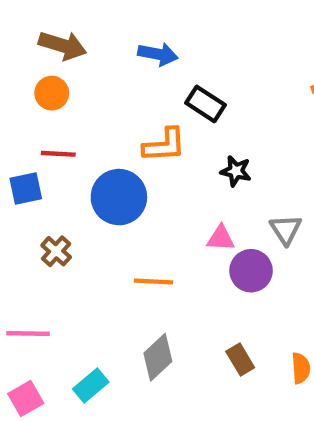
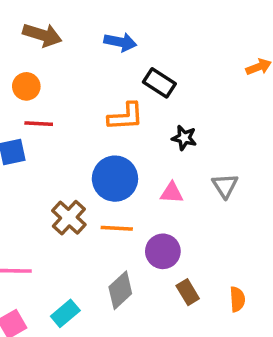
orange circle: (52, 93) -> (26, 86), moved
blue circle: (119, 197) -> (115, 179), moved
brown cross: (56, 251) -> (69, 218), moved, size x1.4
purple circle: (251, 271) -> (163, 251), moved

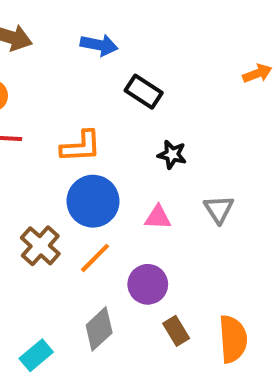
orange L-shape: (126, 117) -> (81, 146), moved
orange line: (117, 228) -> (95, 258), turned -48
orange semicircle: (237, 299) -> (233, 339), size x1.6

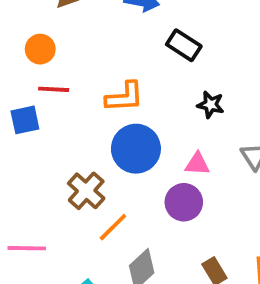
orange line: (95, 258) -> (113, 227), moved
purple circle: (148, 284) -> (184, 202), moved

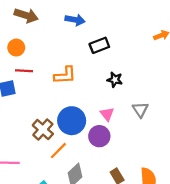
black rectangle: (184, 45) -> (99, 45), turned -54
blue circle: (136, 149) -> (72, 121), moved
pink triangle: (197, 164) -> (107, 114), turned 48

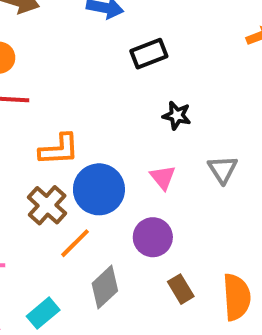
orange L-shape: (65, 75) -> (59, 149), moved
purple circle: (99, 136) -> (153, 237), moved

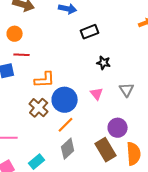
purple circle: (153, 237) -> (118, 128), moved
orange line: (75, 243) -> (66, 125), moved
brown rectangle: (181, 289) -> (106, 150), size x1.6

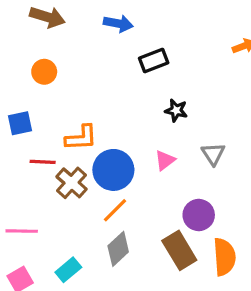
orange circle: (15, 34) -> (44, 72), moved
red line: (22, 55) -> (43, 162), moved
pink triangle: (97, 94) -> (165, 160), turned 32

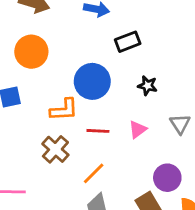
orange circle: (44, 72) -> (31, 52), size x1.5
red line: (43, 162) -> (98, 131), moved
blue circle: (113, 170) -> (92, 81), moved

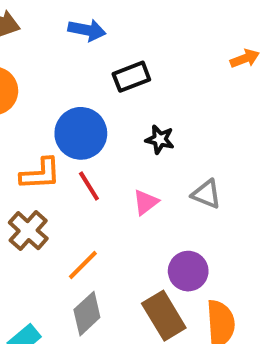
gray triangle: (180, 124) -> (206, 194), turned -35
red line: (98, 131) -> (89, 186), moved, turned 55

